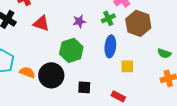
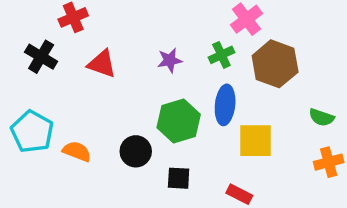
green hexagon: (71, 50) -> (179, 121), moved
yellow square: (127, 66) -> (255, 141), size x1.5
black circle: (51, 75) -> (136, 151), moved, size x0.7

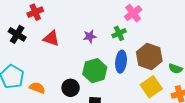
brown hexagon: (275, 64) -> (149, 57), moved
yellow square: (255, 141) -> (151, 87), moved, turned -35

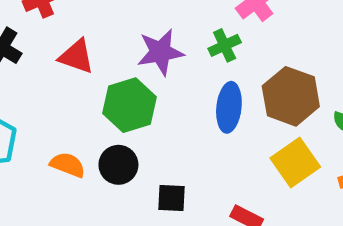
purple star: (90, 36) -> (160, 52), size x1.5
green hexagon: (95, 71) -> (129, 105), moved
orange semicircle: (37, 88) -> (68, 165), moved

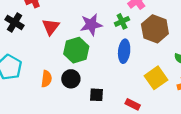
red triangle: (76, 57) -> (51, 27), turned 48
brown hexagon: (291, 96) -> (155, 29), moved
orange semicircle: (68, 165) -> (46, 79), turned 77

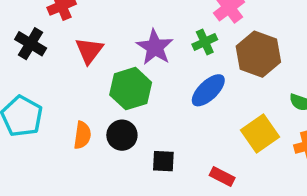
purple star: (91, 25) -> (155, 47), turned -30
blue ellipse: (124, 51) -> (208, 90), turned 40

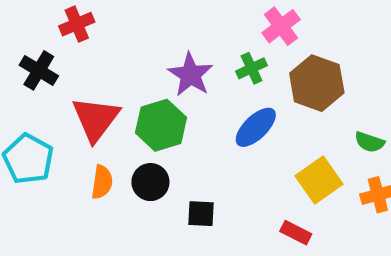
red triangle: (89, 51) -> (96, 119), moved, size x1.4
red rectangle: (222, 177) -> (296, 233), moved

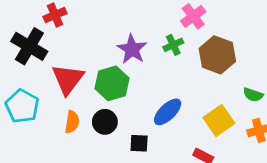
black cross: (39, 70) -> (29, 46), size x1.4
blue ellipse: (256, 127) -> (168, 112), moved

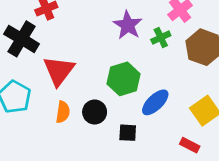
purple star: (132, 49) -> (128, 25), moved
green hexagon: (112, 83) -> (124, 79), moved

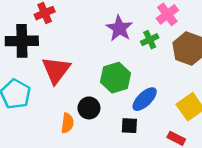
black cross: (22, 39) -> (22, 41), turned -32
orange semicircle: (63, 112) -> (67, 123), moved
black square: (128, 133) -> (129, 126), moved

